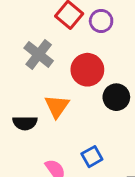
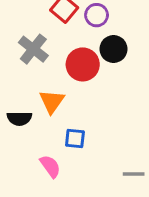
black circle: (116, 97) -> (113, 49), moved
blue square: (92, 157) -> (75, 139), moved, turned 35

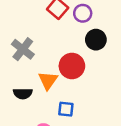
gray cross: (33, 49) -> (23, 49), moved
red circle: (83, 64) -> (72, 66), moved

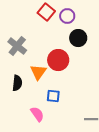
black semicircle: (23, 94) -> (17, 83), turned -84

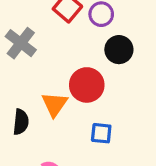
gray cross: (17, 46) -> (21, 43), moved
blue square: (53, 96) -> (101, 133), moved

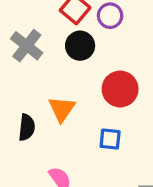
black circle: (119, 50) -> (80, 46), moved
red circle: (87, 85) -> (120, 89), moved

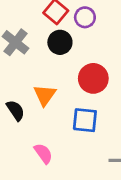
black semicircle: (27, 127) -> (16, 110), turned -40
blue square: (110, 139) -> (85, 120), size x1.4

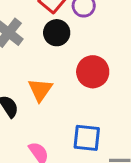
blue square: (85, 120) -> (87, 138), moved

